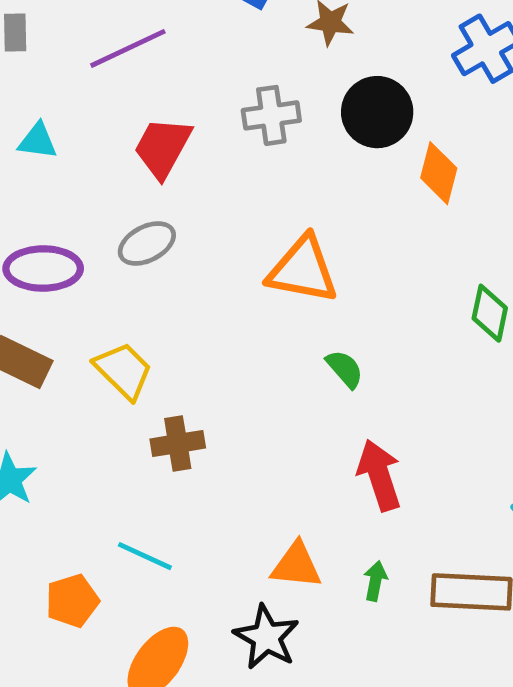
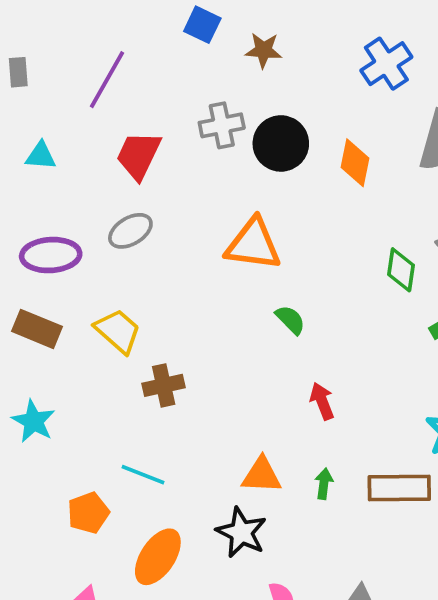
purple line: (128, 48) -> (107, 80), turned -32
black circle: (377, 112) -> (281, 143), moved
red arrow: (379, 475) -> (322, 401), size x0.7

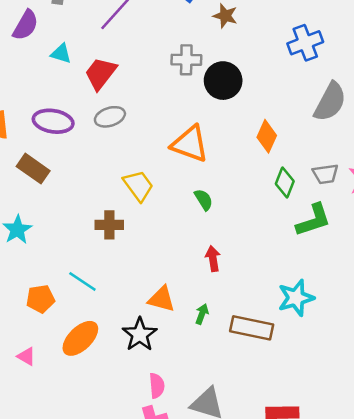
red trapezoid: (138, 155) -> (101, 73), moved
orange diamond: (355, 163) -> (267, 136), moved
yellow trapezoid: (118, 331) -> (138, 186), moved

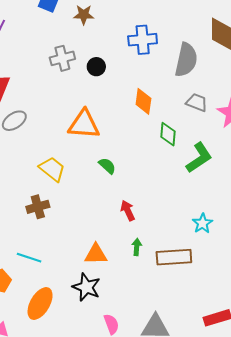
blue cross: (305, 43) -> (143, 40), moved, turned 32
black circle: (223, 81) -> (96, 67), size x0.6
gray trapezoid: (325, 174) -> (197, 102), moved, turned -135
cyan star: (296, 298) -> (202, 223), size x0.7
green arrow: (202, 314) -> (137, 247), moved

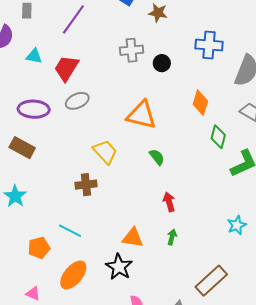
brown rectangle: (174, 257) -> (211, 281), moved, turned -48

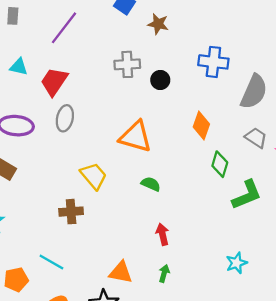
gray ellipse: (77, 101) -> (65, 118), turned -55
green semicircle: (157, 157) -> (151, 184), turned -30

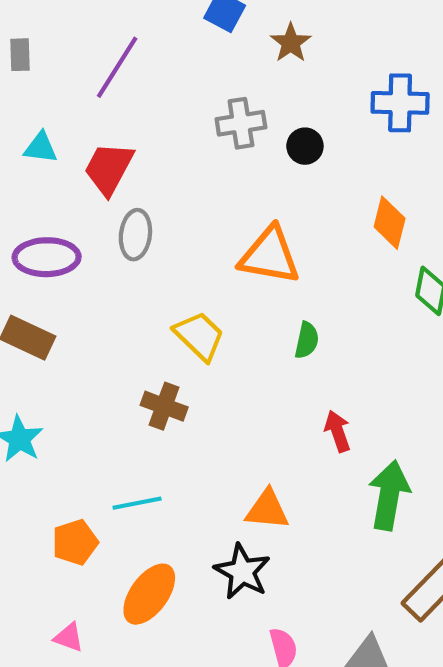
brown star: (158, 24) -> (291, 43), turned 30
green semicircle: (151, 184) -> (307, 340), turned 84
brown cross: (71, 212) -> (164, 406), turned 30
cyan line: (51, 262) -> (137, 503), turned -35
green arrow: (164, 273) -> (389, 495), moved, size x2.0

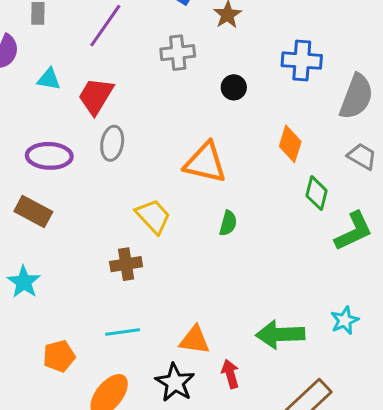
gray cross: (241, 123) -> (178, 53), moved
brown cross: (164, 406) -> (126, 264), turned -32
red arrow: (338, 431) -> (230, 374), moved
green arrow: (389, 495) -> (280, 334), turned -105
cyan line: (137, 503) -> (123, 332), moved

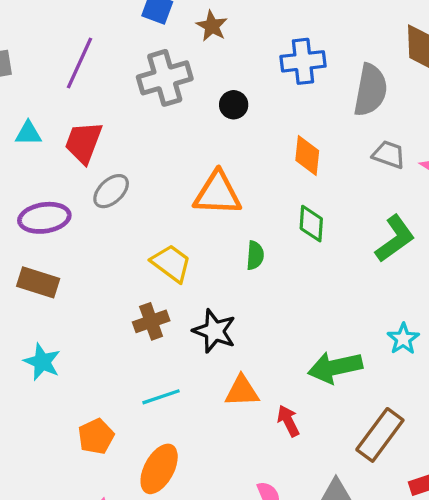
gray cross: (178, 53) -> (165, 78), size x1.4
gray ellipse: (112, 143) -> (111, 191), turned 48
green diamond: (317, 193) -> (311, 224), moved
black star: (175, 383) -> (214, 331), moved

